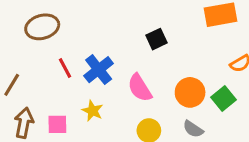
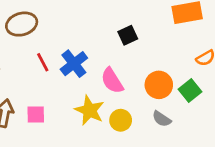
yellow star: (92, 111) -> (89, 110), moved, size x1.5

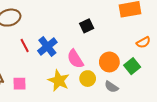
yellow circle: (121, 120) -> (88, 79), moved

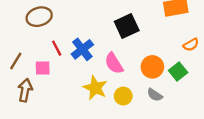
black square: (87, 26) -> (127, 26), size x1.5
yellow circle: (88, 79) -> (123, 96), moved
pink square: (19, 84) -> (43, 68), moved

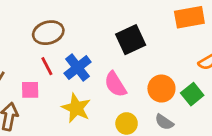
brown ellipse: (39, 17) -> (48, 33), moved
yellow star: (95, 88) -> (76, 108), moved

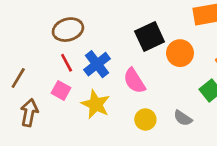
orange circle: (161, 89) -> (180, 53), moved
pink square: (30, 90) -> (61, 90), moved, turned 30

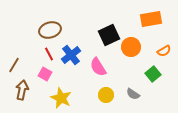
yellow star: (96, 104) -> (61, 98), moved

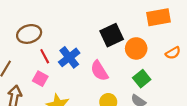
brown ellipse: (50, 30) -> (29, 34), moved
green square: (153, 74) -> (142, 79), moved

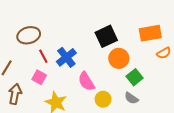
orange rectangle: (158, 17) -> (150, 33), moved
orange circle: (136, 48) -> (119, 58), moved
pink semicircle: (99, 71) -> (86, 81), moved

